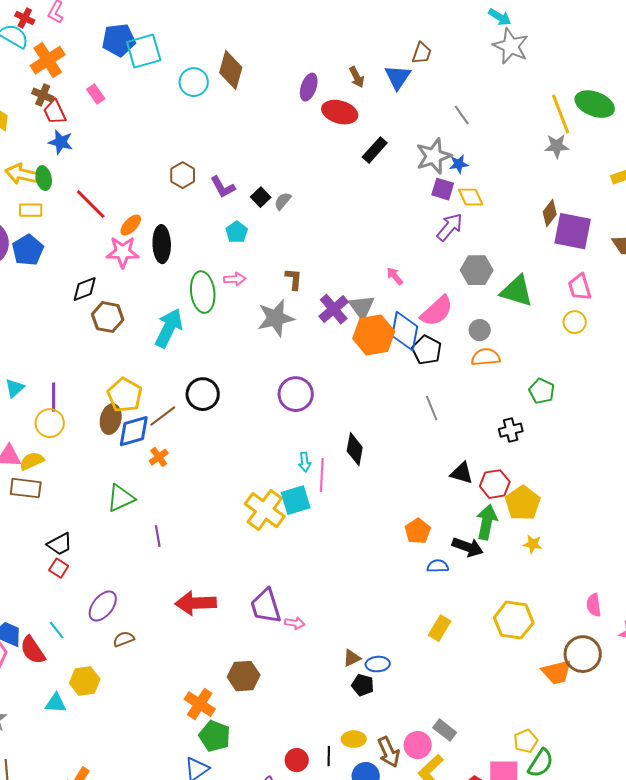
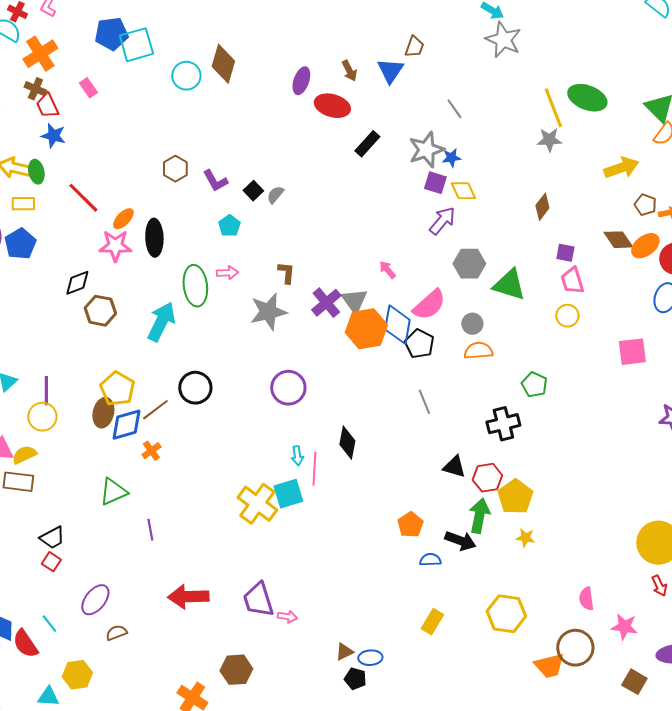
purple square: (573, 231) -> (565, 253), moved, size x0.5
black cross: (511, 430) -> (503, 424), size x1.4

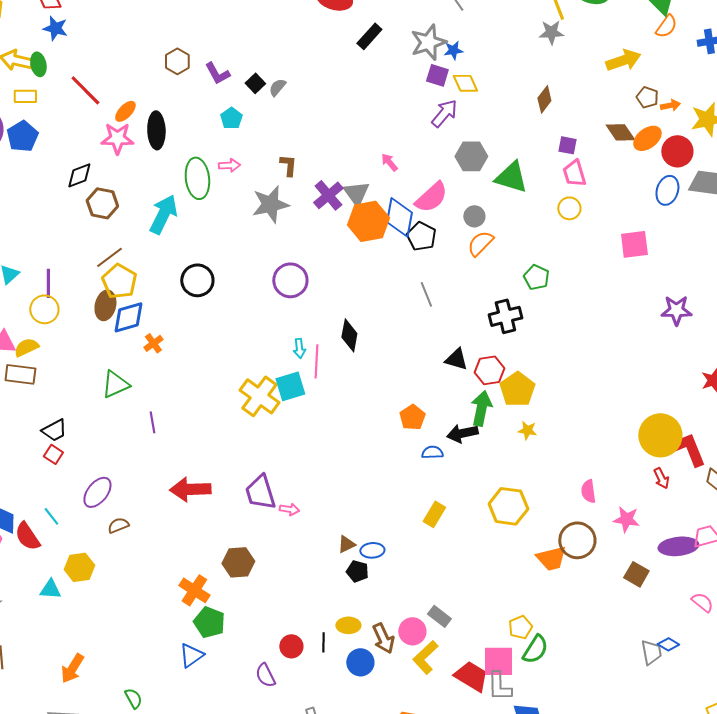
orange semicircle: (478, 351) -> (480, 243), turned -40
brown line: (155, 410) -> (109, 257), moved
black arrow: (460, 541) -> (462, 433), turned 148

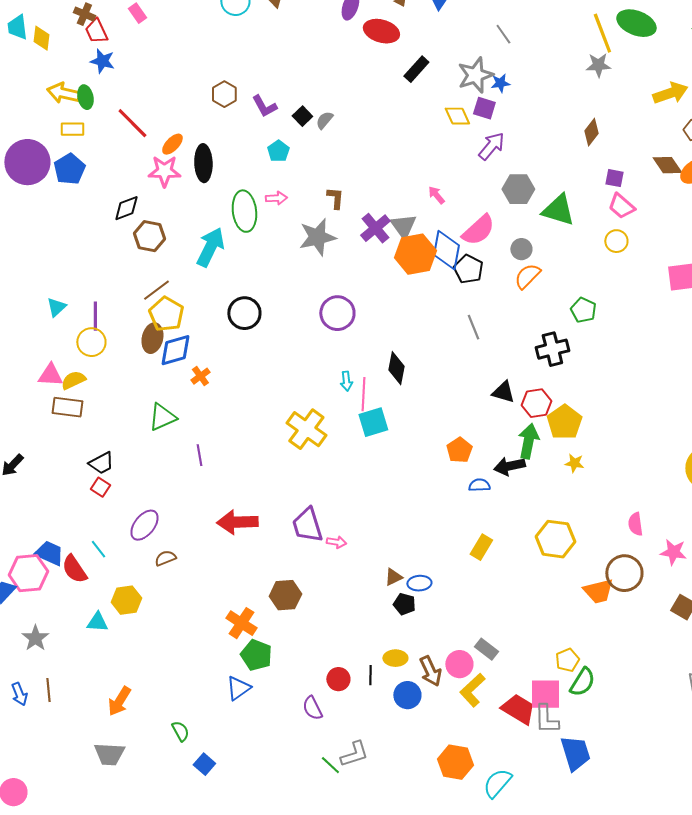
yellow diamond: (465, 83) -> (457, 116), moved
pink trapezoid: (574, 173) -> (621, 206), turned -32
cyan square: (290, 386) -> (373, 422), moved

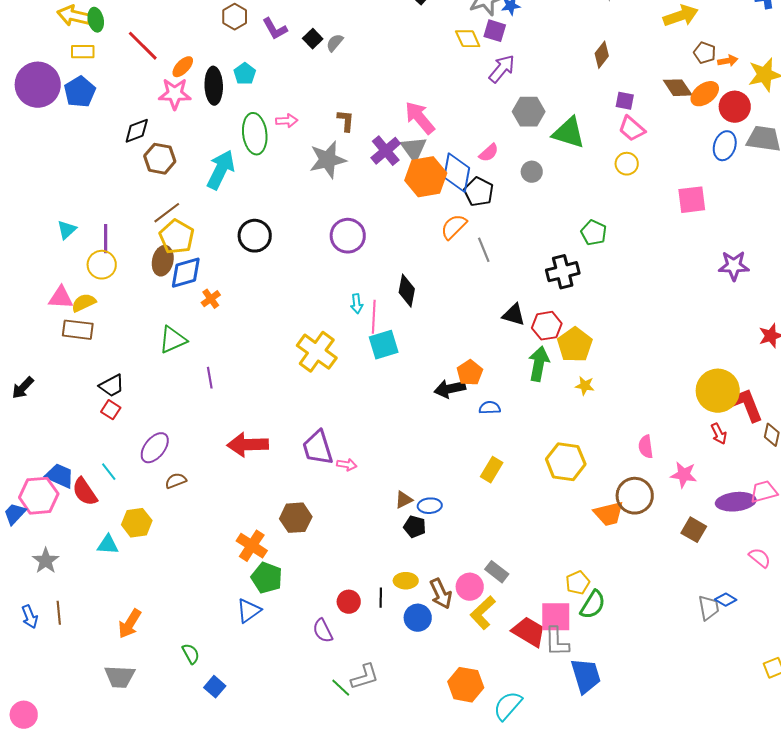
cyan pentagon: (278, 151) -> (245, 74), moved
pink arrow: (436, 195) -> (420, 118), moved, size x1.8
pink semicircle: (478, 230) -> (489, 153), size x0.6
orange semicircle: (527, 276) -> (454, 227), moved
black arrow: (509, 466) -> (450, 389), moved

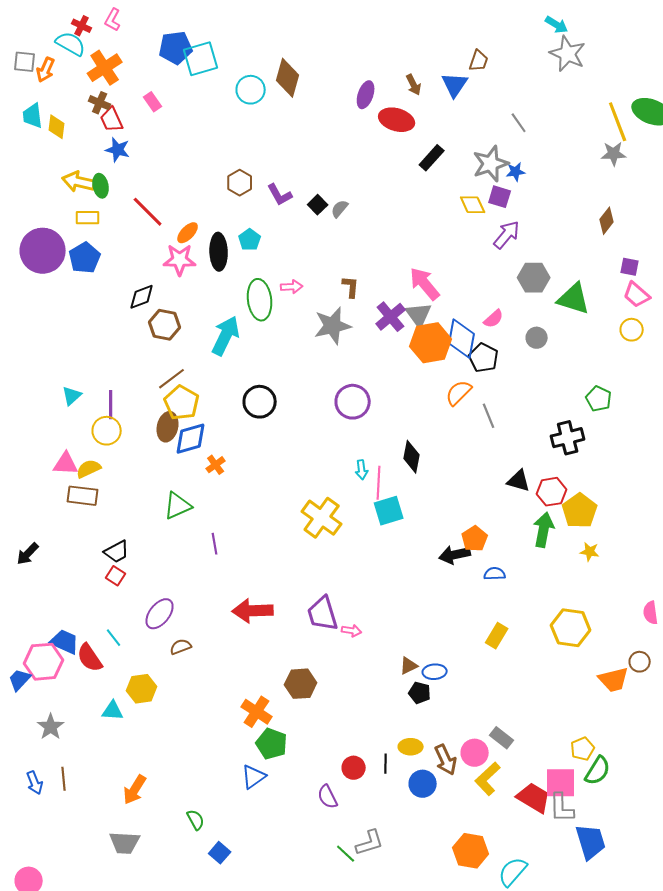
brown circle: (635, 496) -> (640, 662), size x0.6

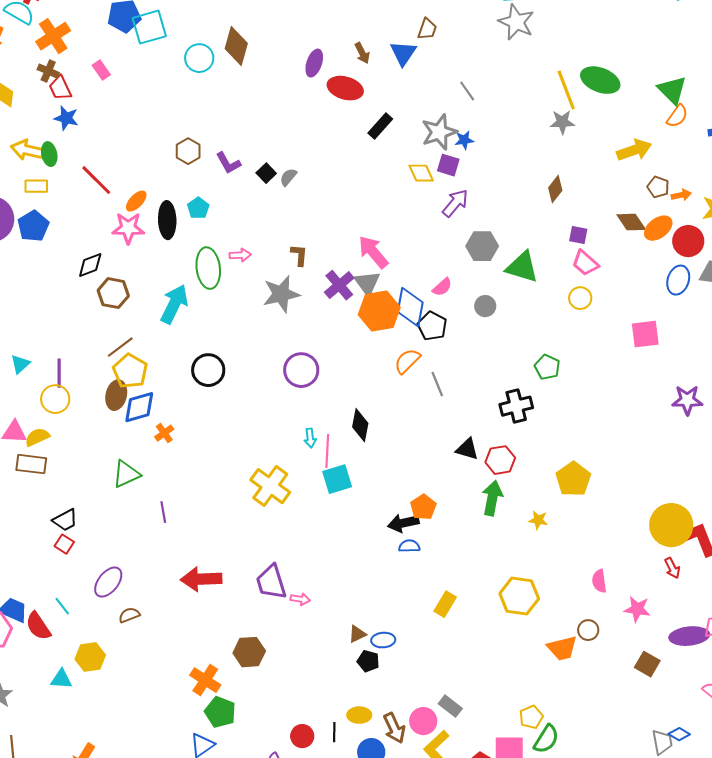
yellow pentagon: (580, 511) -> (573, 479), moved
blue semicircle: (495, 574) -> (409, 546), moved

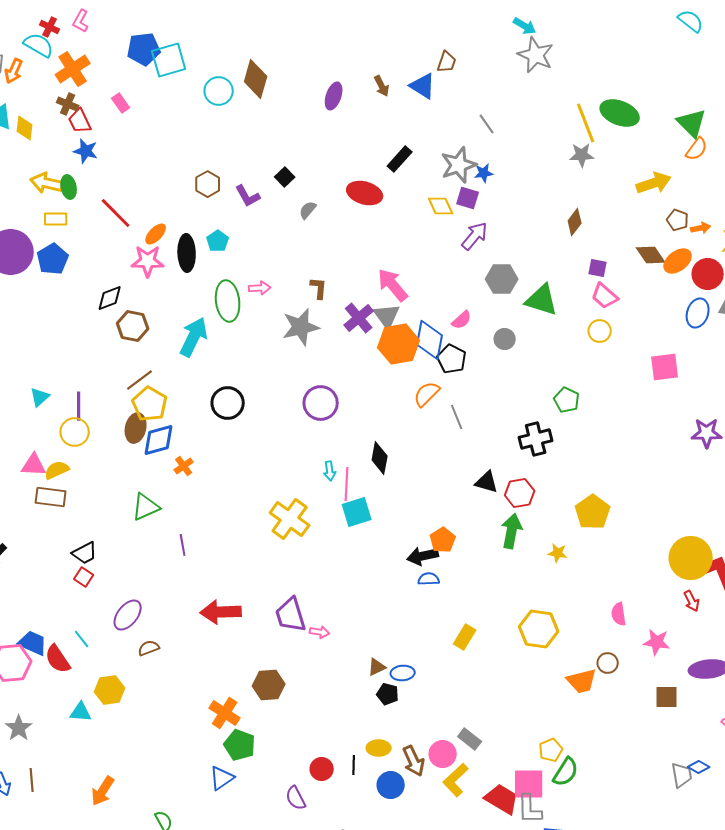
blue triangle: (403, 53) -> (423, 86), turned -32
red ellipse: (345, 88) -> (365, 193), moved
black square: (266, 173) -> (285, 177), moved
brown square: (647, 664) -> (667, 697), turned -30

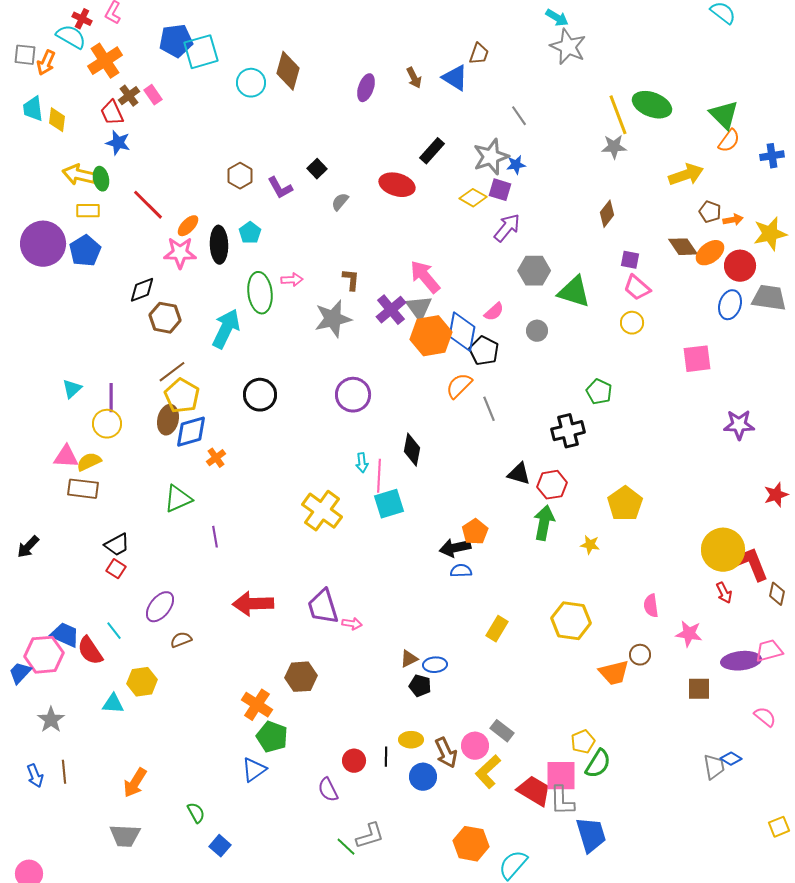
brown cross: (68, 104) -> (129, 96), moved, turned 30
yellow diamond: (441, 206) -> (473, 198), turned -36

